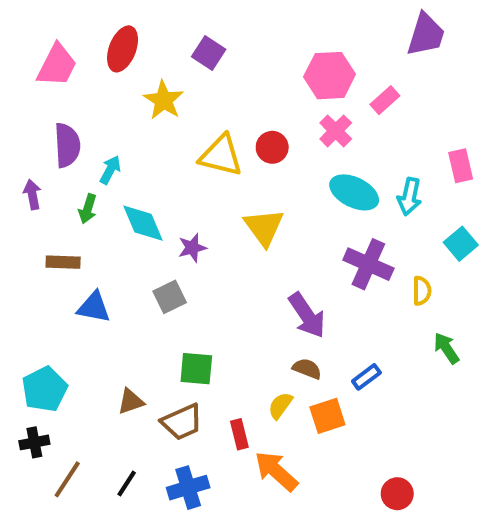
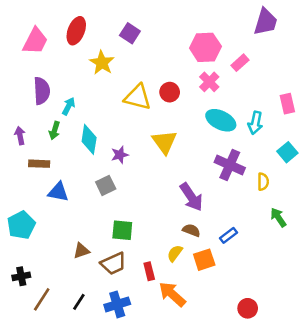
purple arrow: (32, 194) -> (20, 136), moved
cyan diamond: (143, 223) -> (89, 139), turned 32
cyan pentagon: (45, 389) -> (21, 225), moved

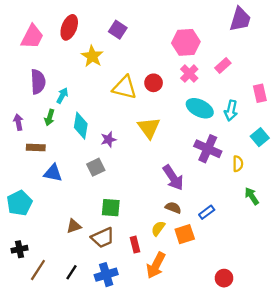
pink rectangle: (240, 63) -> (223, 65), moved
orange arrow: (172, 294) -> (156, 265), turned -104

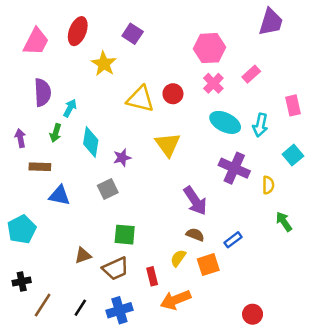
orange arrow: (156, 265) -> (176, 300), turned 40

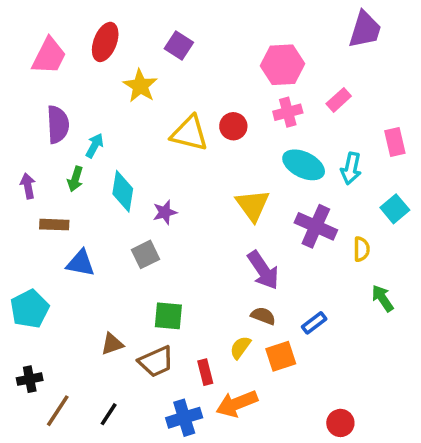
pink cross: (213, 83) -> (288, 112), turned 30
yellow triangle: (168, 145) -> (253, 205), moved
blue cross: (119, 310) -> (184, 418), moved

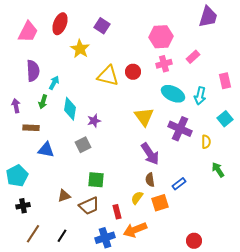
brown semicircle: (263, 316) -> (150, 180), turned -120
black cross: (30, 379) -> (23, 206), moved

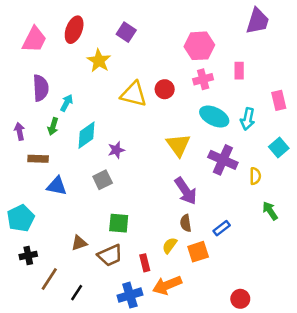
pink rectangle: (193, 57) -> (239, 71), turned -48
cyan diamond: (70, 109) -> (86, 135), turned 45
brown line: (33, 234) -> (49, 279), moved

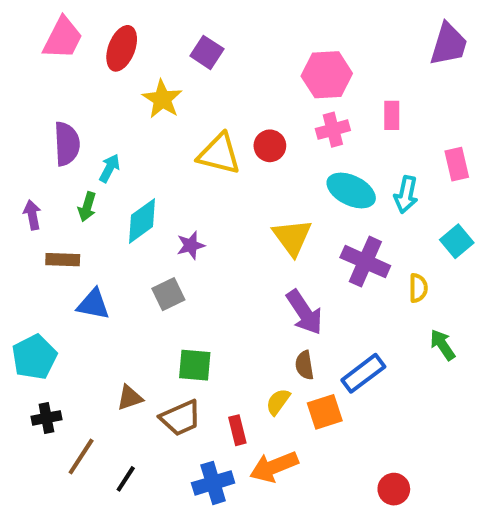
purple trapezoid: (258, 21) -> (449, 44), moved
pink trapezoid: (34, 40) -> (63, 38), moved
blue rectangle: (222, 228) -> (363, 373), size x1.5

